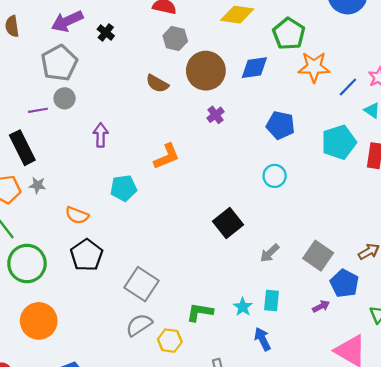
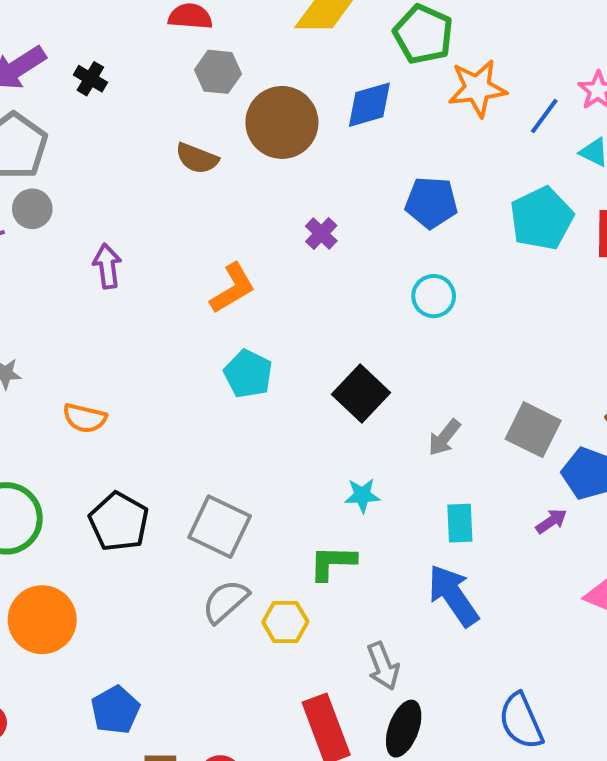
purple cross: (215, 115) -> (321, 234), moved
cyan pentagon: (123, 188) -> (248, 374), moved, turned -30
black pentagon: (87, 255) -> (119, 522), moved
cyan star: (243, 307) -> (362, 495), moved, turned -30
blue arrow: (262, 339) -> (453, 595), size x1.5

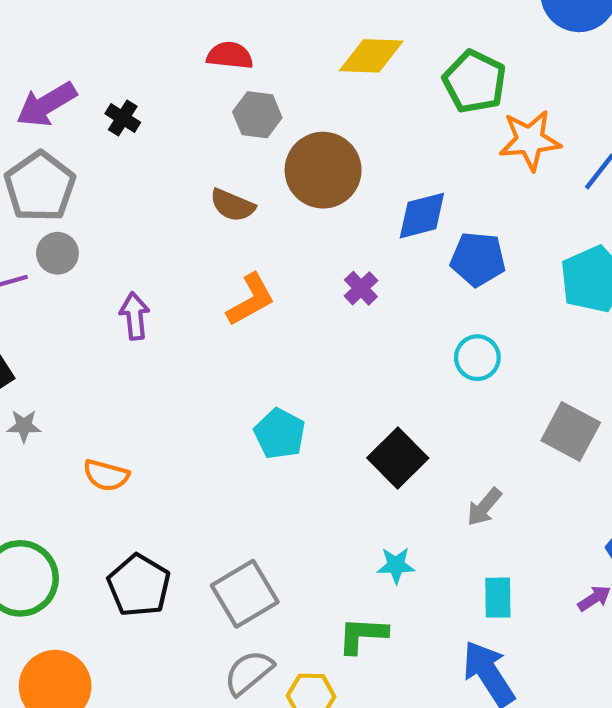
blue diamond: (369, 105) -> (422, 216), moved
orange L-shape: (233, 288) -> (251, 300), moved
gray square: (533, 430) -> (571, 432), moved
gray square: (220, 527) -> (245, 594), turned 32

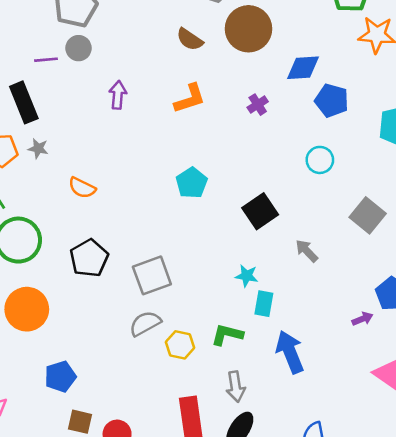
gray arrow: (484, 507) -> (307, 251), turned 85
cyan rectangle: (498, 598) -> (264, 304), moved
green L-shape: (363, 635) -> (227, 335), moved

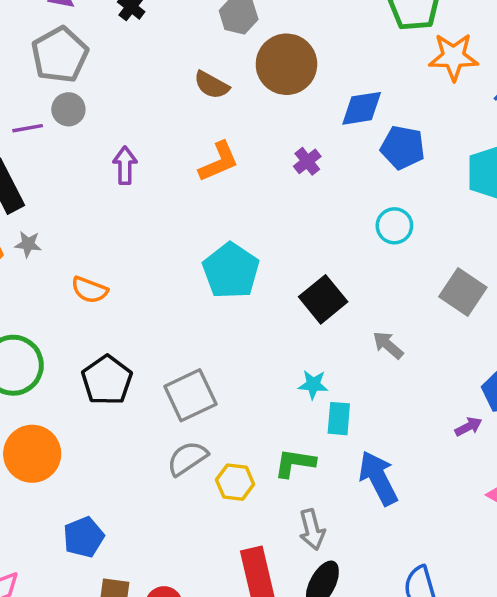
cyan pentagon: (192, 183) -> (231, 271), size x1.4

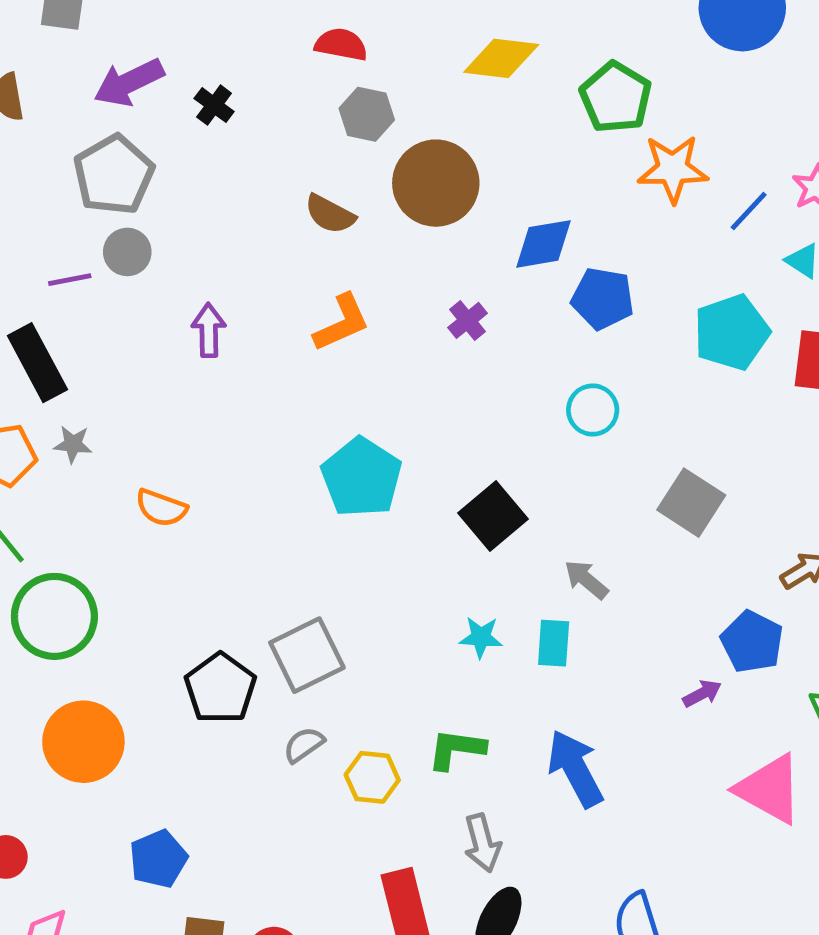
black pentagon: (107, 380) -> (220, 688), moved
cyan rectangle: (339, 419) -> (554, 643), moved
gray semicircle: (187, 458) -> (304, 745), size x0.7

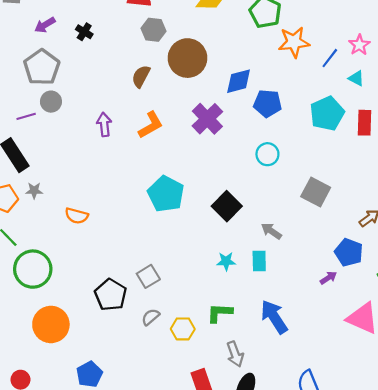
purple arrow: (129, 82) -> (45, 25), size x0.7
brown semicircle: (330, 214) -> (141, 76), turned 95
purple cross: (467, 320) -> (207, 119), size x1.8
purple arrow: (209, 330) -> (104, 124), moved
gray square: (307, 655) -> (148, 276), size x0.7

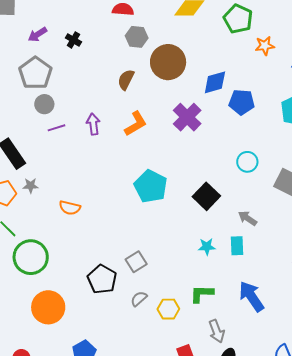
orange star: (294, 42) -> (265, 46), size x0.7
purple line: (26, 116) -> (56, 128), moved
cyan circle: (267, 154) -> (247, 162), moved

